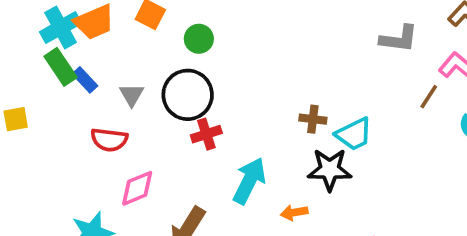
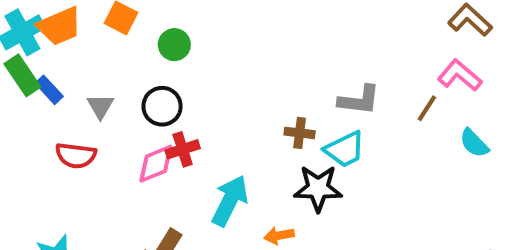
gray L-shape: (399, 39) -> (359, 100), moved
black circle: (188, 95) -> (162, 106), size x0.7
pink diamond: (137, 188) -> (156, 164), moved

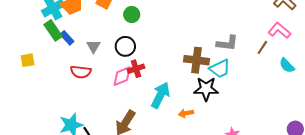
brown cross: (300, 133) -> (197, 60), size x1.6

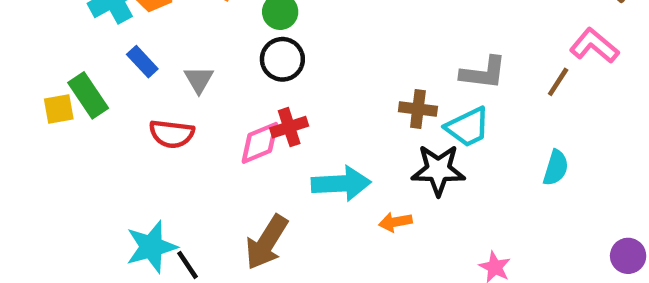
green rectangle: (53, 30) -> (88, 95), moved
black circle: (125, 46) -> (282, 59), moved
brown cross: (197, 60) -> (418, 109), size x0.7
cyan semicircle: (287, 65) -> (556, 168), moved, turned -119
cyan arrow: (160, 95) -> (341, 184), turned 60

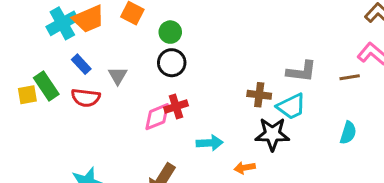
brown line: (558, 82) -> (350, 77), turned 48
red semicircle: (172, 134) -> (86, 98), moved
cyan arrow: (341, 184) -> (210, 143), size x0.7

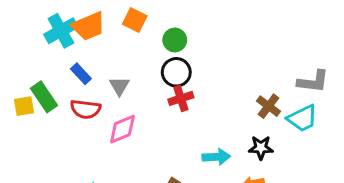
brown cross: (259, 95) -> (269, 106), turned 30
red cross: (176, 106) -> (181, 98), moved
pink diamond: (157, 117) -> (122, 129), moved
black star: (272, 134) -> (261, 148), moved, size x0.7

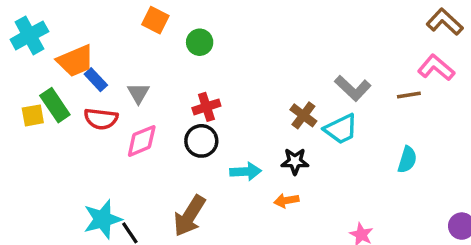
orange trapezoid: (89, 26) -> (75, 61), moved
cyan cross: (61, 31) -> (29, 35), moved
black circle: (176, 72) -> (201, 141), moved
gray L-shape: (313, 82) -> (353, 88), turned 36

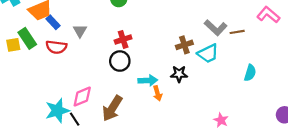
brown line: (409, 95) -> (237, 32), moved
brown cross: (303, 115) -> (184, 45), turned 35
pink diamond: (142, 141) -> (82, 97), moved
orange arrow: (286, 200) -> (157, 93), moved, turned -96

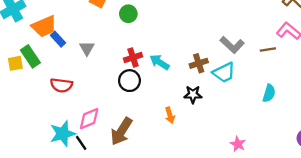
brown line: (237, 32) -> (268, 49), moved
red semicircle: (56, 47) -> (61, 85), moved
cyan arrow: (148, 80) -> (159, 62), moved, turned -144

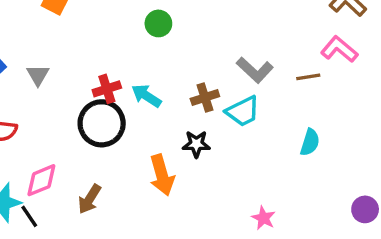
green circle: (128, 14) -> (158, 23), moved
black circle: (129, 81) -> (102, 123), size x1.4
orange arrow: (170, 115) -> (162, 175), size x1.6
brown arrow: (121, 131) -> (90, 199), size x0.7

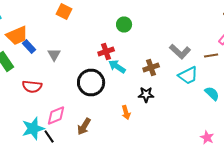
red cross: (107, 89) -> (106, 52), moved
cyan trapezoid: (243, 111) -> (188, 76), moved
cyan semicircle: (310, 142) -> (212, 94), turned -63
orange arrow: (162, 175) -> (126, 112), size x0.6
pink star: (263, 218) -> (207, 138), moved

